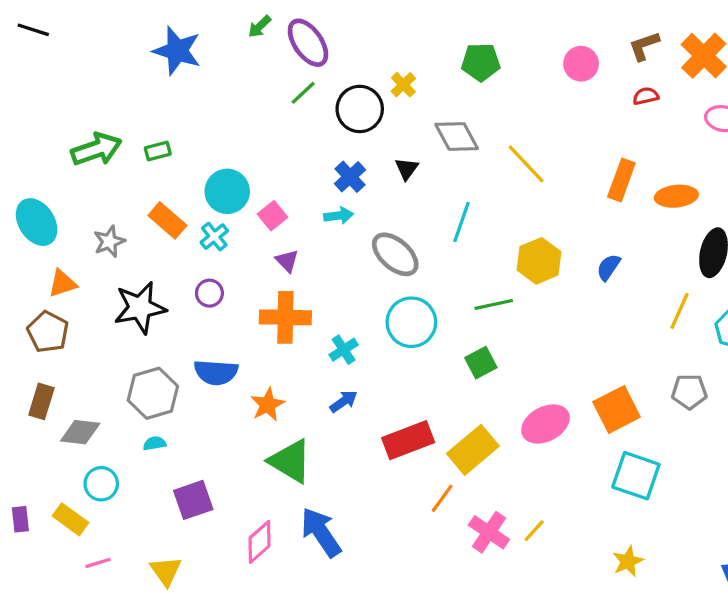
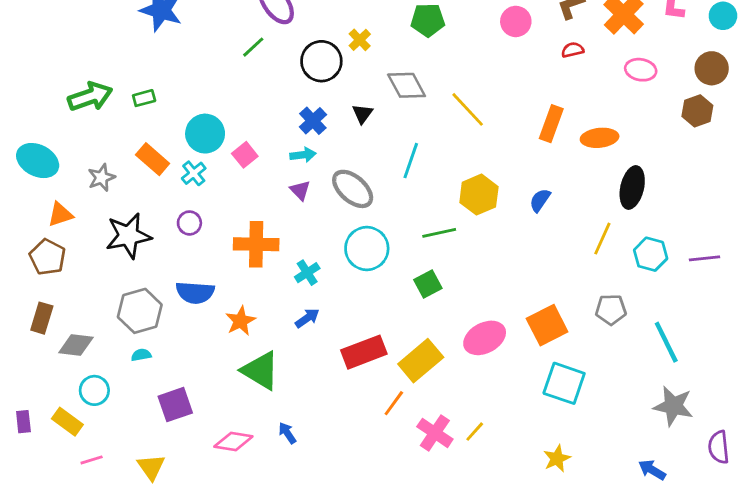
green line: (303, 93) -> (253, 47), moved
cyan ellipse: (37, 222) -> (38, 161), turned -30
purple triangle: (287, 261) -> (300, 190), moved
blue arrow: (321, 532) -> (287, 433), size x0.5
pink diamond: (260, 542) -> (233, 441), turned 51

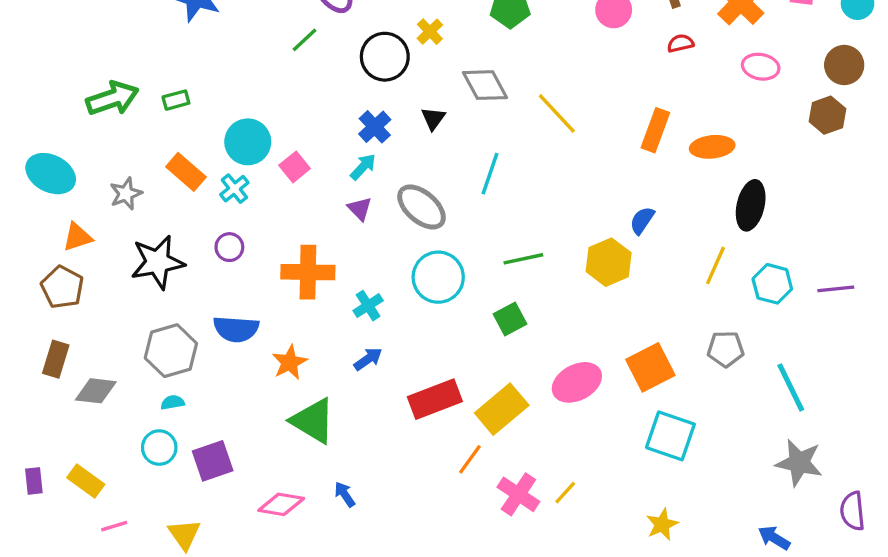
cyan arrow: (303, 155) -> (363, 167), turned -40
yellow hexagon: (479, 195) -> (609, 262), moved
cyan circle: (94, 390) -> (159, 448), moved

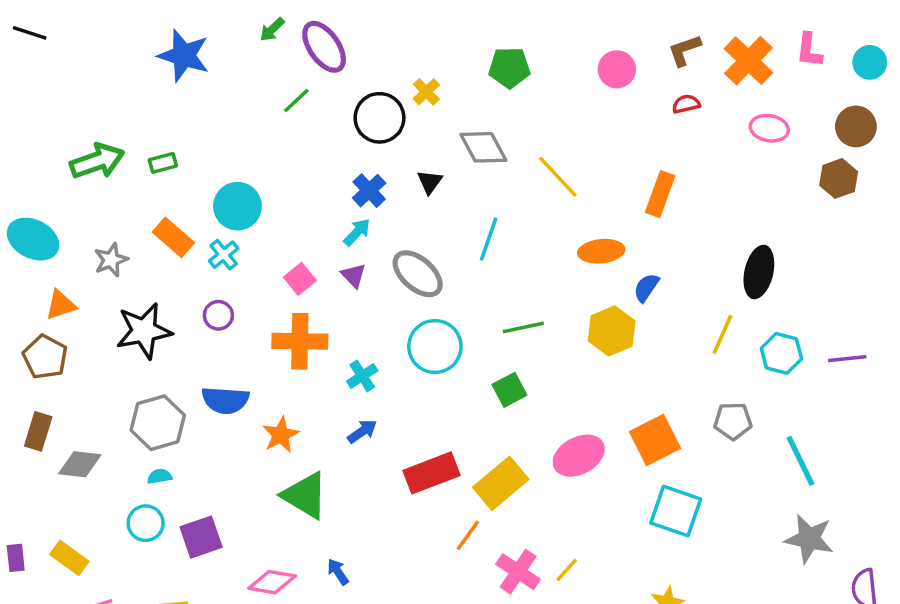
orange ellipse: (712, 147) -> (601, 251), moved
pink square: (295, 167) -> (300, 279), moved

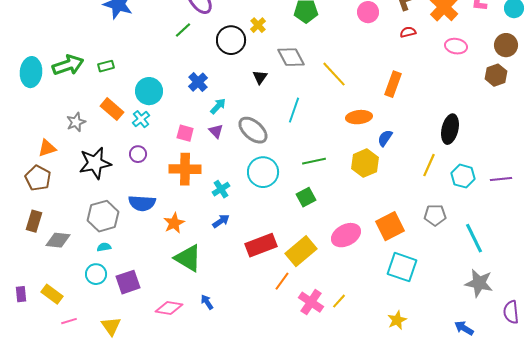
blue cross: (369, 191) -> (198, 82), moved
cyan ellipse: (33, 239) -> (31, 72), moved, turned 68
pink square: (300, 279) -> (185, 133), turned -36

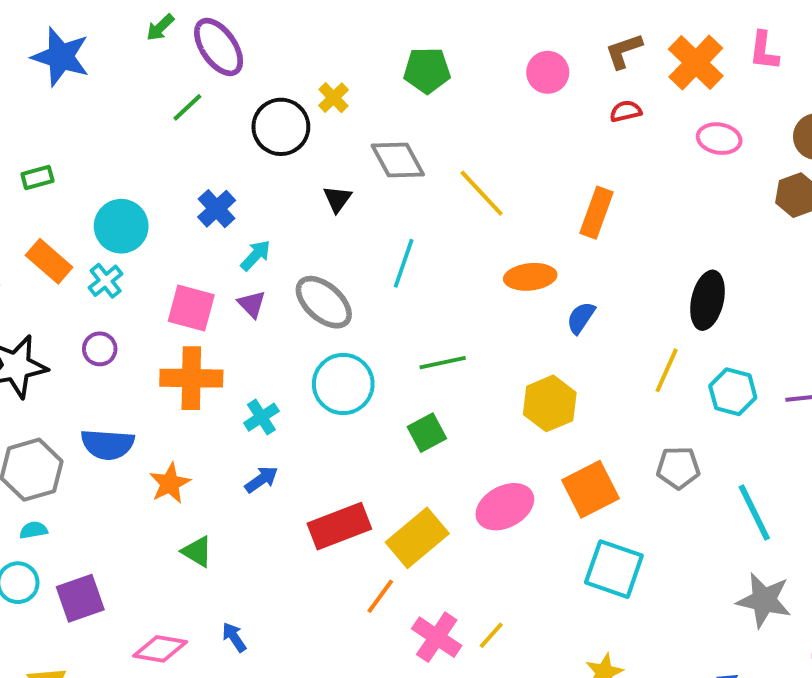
pink square: (185, 133) -> (191, 308), size x1.4
yellow hexagon: (365, 163) -> (550, 403), moved
green triangle: (188, 258) -> (197, 551), size x0.6

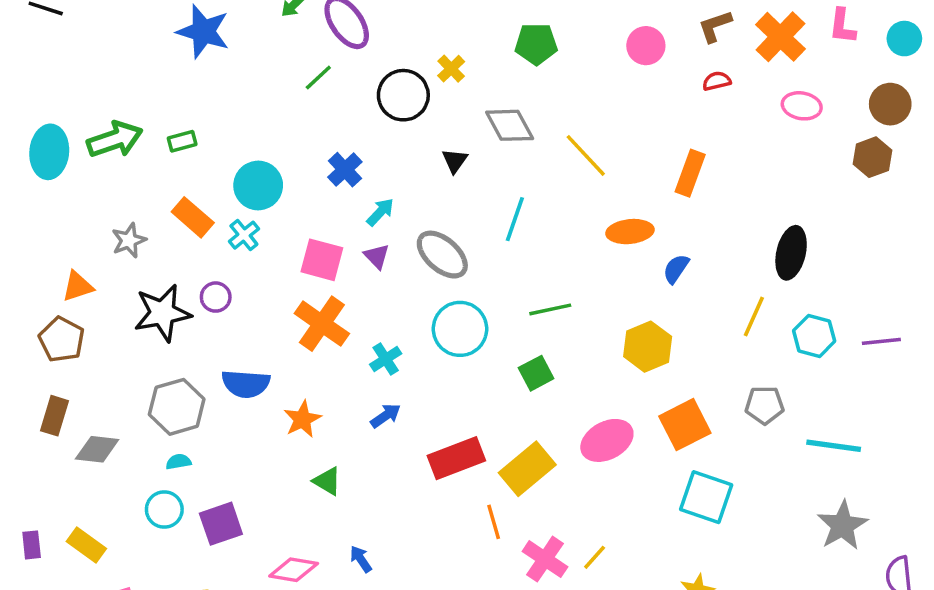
purple circle: (100, 349) -> (216, 297), moved
orange cross: (191, 378) -> (322, 324), turned 34
cyan line: (754, 513) -> (834, 446), turned -56
orange line: (380, 596) -> (494, 522), turned -52
gray star: (764, 600) -> (842, 525), turned 30

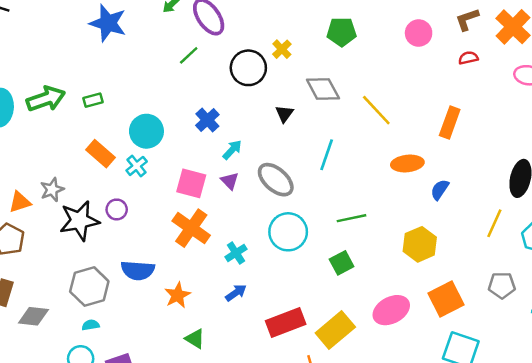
gray star: (129, 240) -> (52, 190), moved

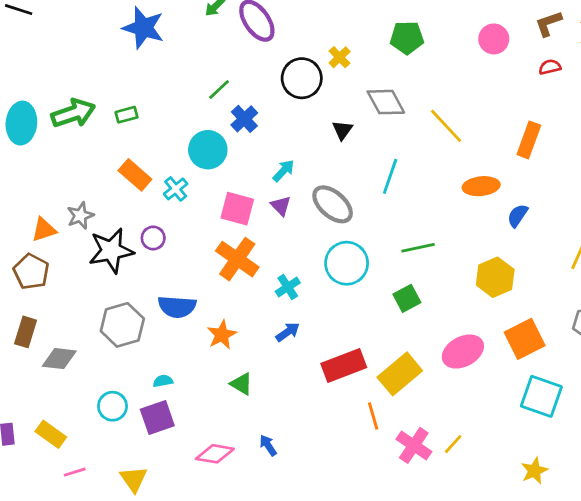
green line: (189, 55) -> (219, 89), moved
blue cross: (207, 120) -> (244, 119), moved
cyan circle: (146, 131) -> (208, 150), moved
cyan semicircle: (91, 325) -> (163, 381), moved

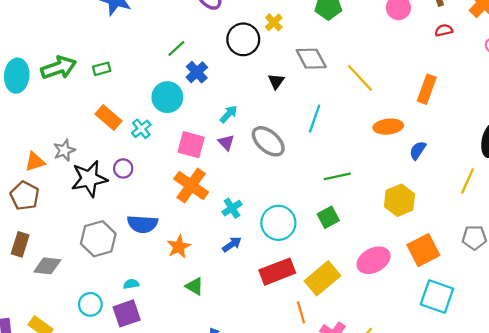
cyan circle: (347, 263) -> (278, 223), moved

